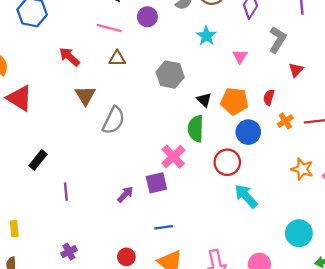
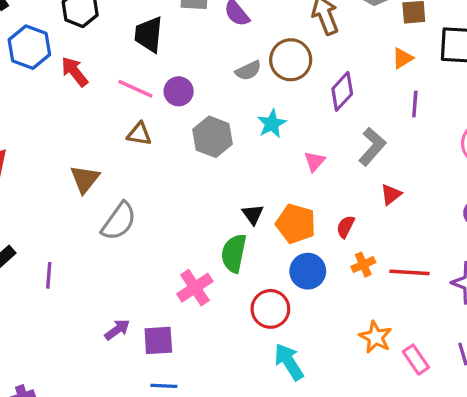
purple circle: (147, 17) -> (179, 91), moved
red arrow: (69, 57) -> (75, 72), moved
gray hexagon: (170, 75) -> (213, 137), moved
purple square: (156, 183) -> (158, 340), moved
purple line: (66, 192) -> (49, 275), moved

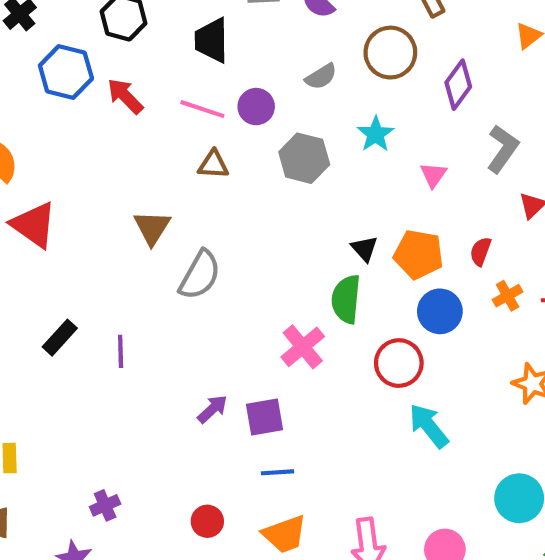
gray semicircle: (248, 71) -> (321, 77), moved

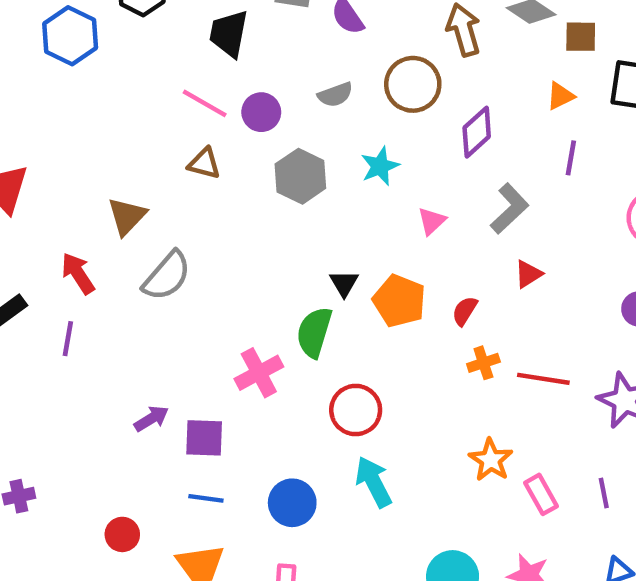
red arrow: (125, 96) -> (78, 273), moved
blue circle: (440, 311) -> (292, 503), moved

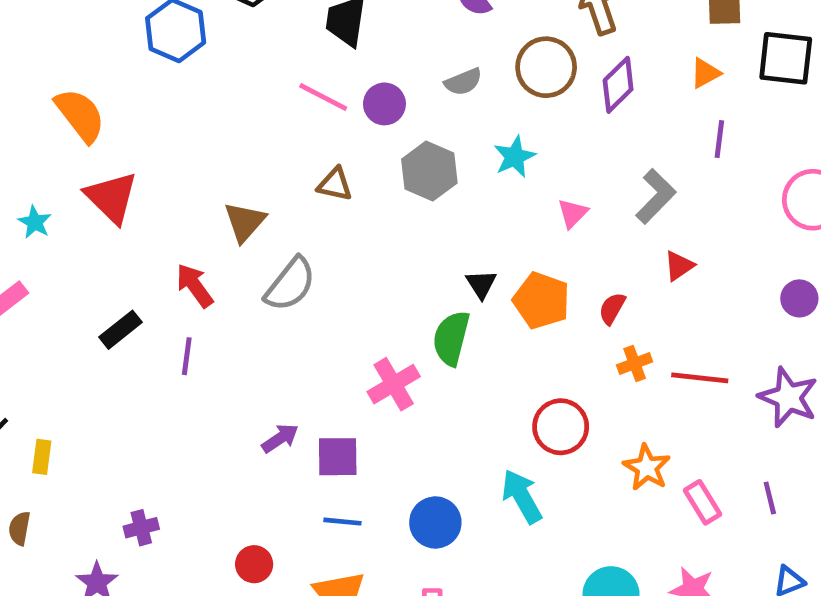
purple diamond: (477, 132) -> (618, 85), moved
brown triangle: (204, 164) -> (335, 184), moved
red circle: (356, 410) -> (561, 427), moved

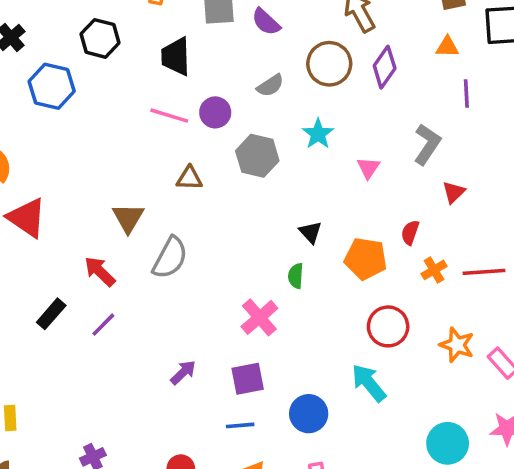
orange triangle: (705, 73) -> (447, 47), turned 40
orange pentagon: (541, 301) -> (366, 259), moved
green semicircle: (451, 338) -> (296, 276), size x0.6
purple line: (187, 356) -> (103, 325), turned 48
purple square: (338, 457) -> (248, 379), moved

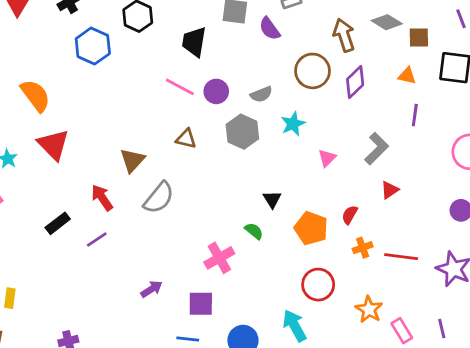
gray semicircle: (270, 86) -> (261, 94), moved
green semicircle: (296, 276) -> (254, 231), turned 114

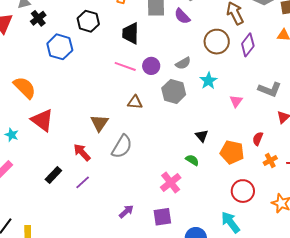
gray L-shape: (376, 149) -> (270, 89), turned 75

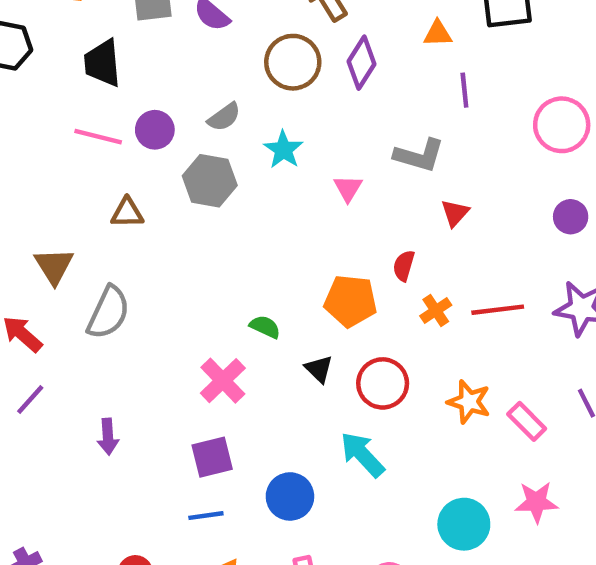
black triangle: (202, 136) -> (319, 369), moved
purple arrow: (126, 211) -> (108, 437), moved, turned 133

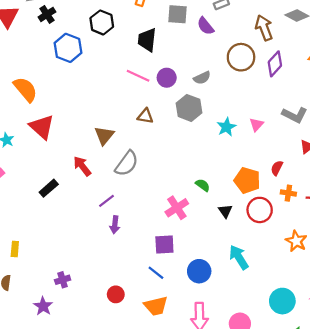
cyan star: (283, 150) -> (226, 127), moved
orange cross: (436, 311) -> (288, 193), turned 32
red circle: (383, 383) -> (260, 210), moved
purple line: (30, 399) -> (106, 201), moved
blue line: (206, 516) -> (156, 273), turned 35

